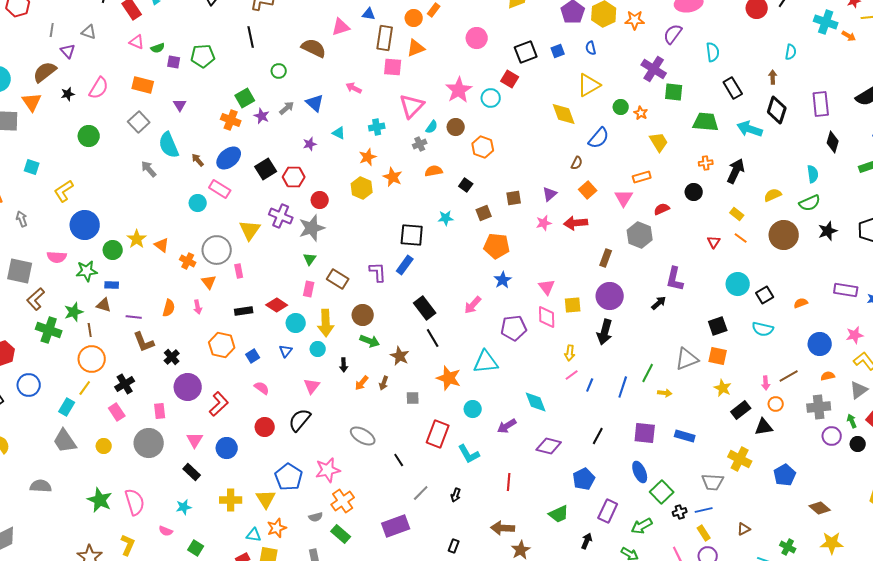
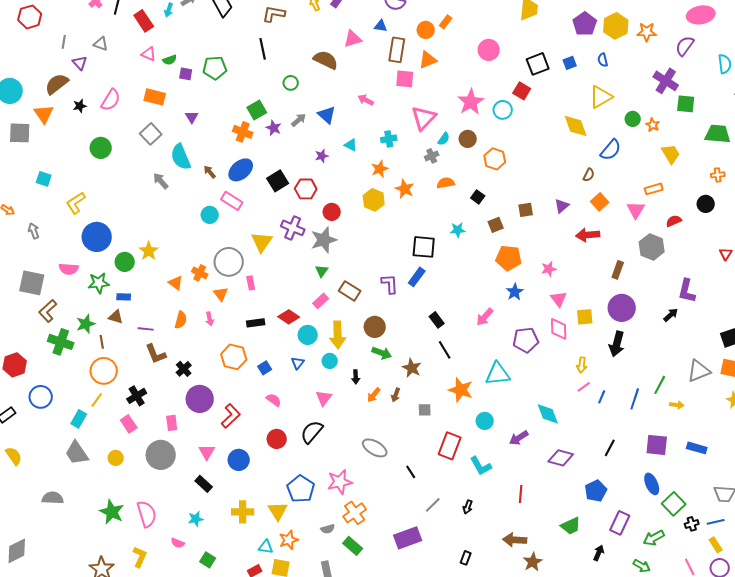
pink star: (544, 223) -> (549, 269), moved
orange triangle: (162, 245) -> (176, 283), moved
pink rectangle: (309, 289) -> (321, 301), turned 35
black rectangle: (425, 308) -> (437, 320), size x0.7

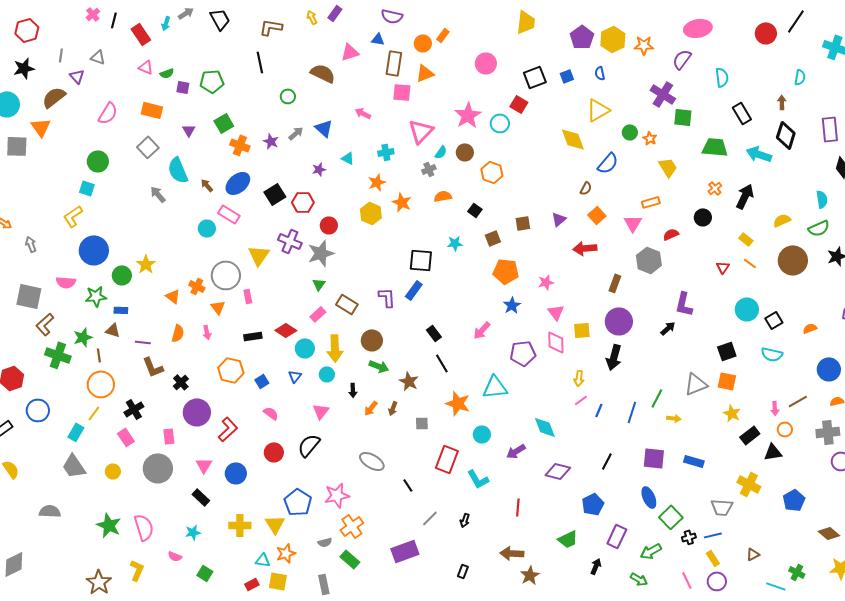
black star: (80, 106) -> (24, 68), moved, size x1.5
green square: (257, 110) -> (224, 123), moved
orange cross: (718, 175) -> (715, 188), turned -32
cyan square: (44, 179) -> (87, 188), moved

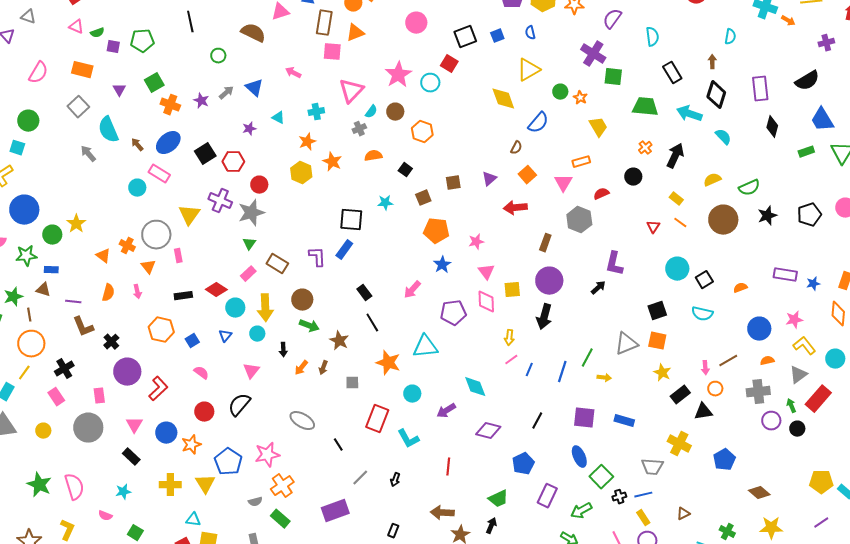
cyan semicircle: (822, 199) -> (723, 137), moved, turned -36
orange star: (286, 553) -> (191, 445), moved
black arrow: (596, 566) -> (491, 526), moved

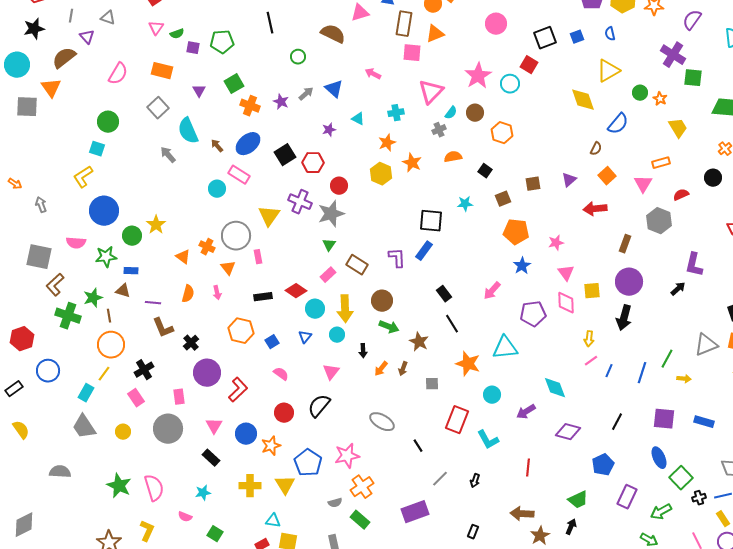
pink triangle: (76, 27) -> (156, 28), turned 42

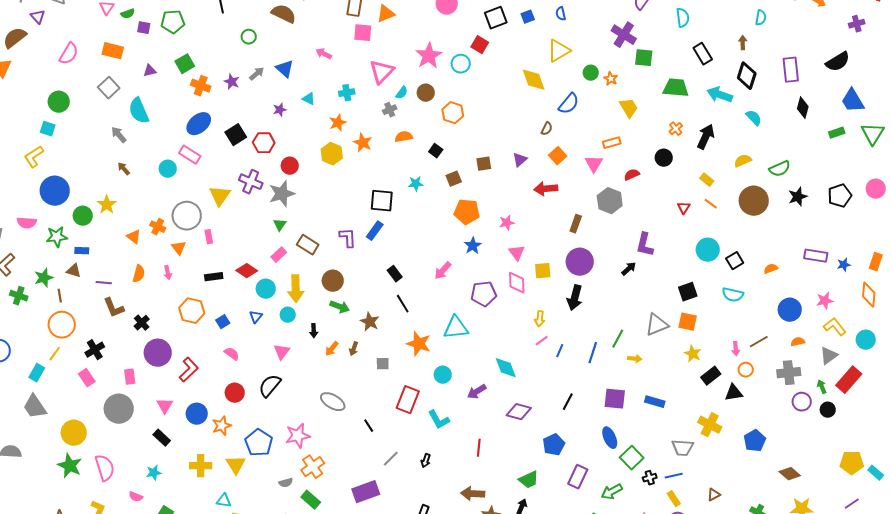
purple triangle: (199, 91) -> (150, 71), turned 48
brown arrow: (217, 146) -> (124, 169), moved
green cross: (68, 316) -> (19, 296), size x0.7
yellow circle: (123, 432) -> (74, 433), moved, size x1.6

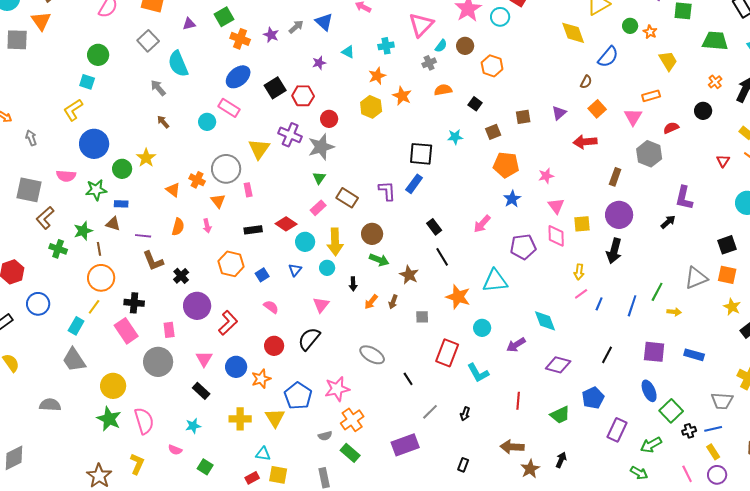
black cross: (95, 350) -> (134, 303), turned 36
pink rectangle: (87, 378) -> (126, 331), size x1.4
green trapezoid: (529, 480) -> (560, 415), moved

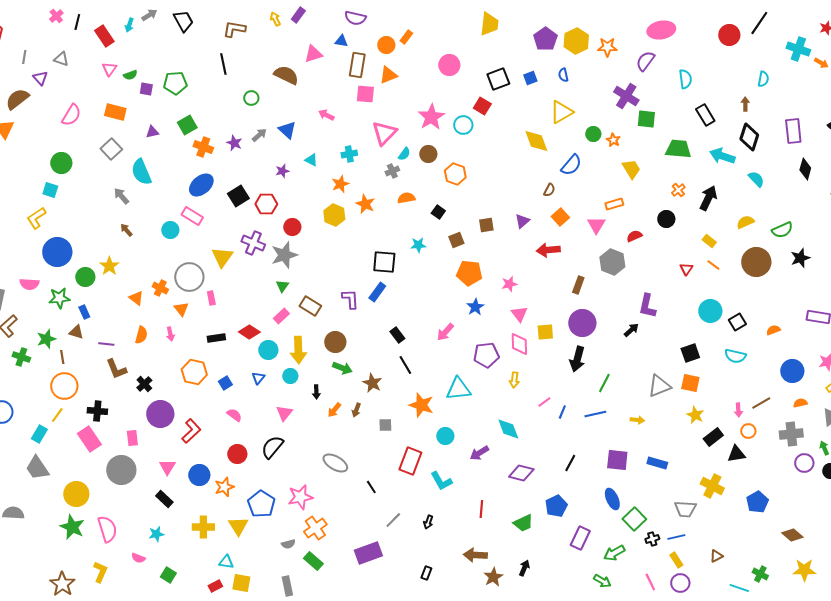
blue rectangle: (121, 204) -> (84, 312), turned 64
yellow arrow: (579, 272) -> (514, 380), moved
green line: (657, 292) -> (604, 383), moved
blue line: (632, 306) -> (595, 414), turned 60

